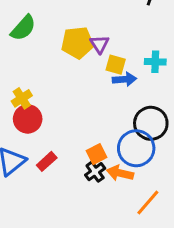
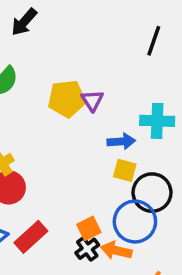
cyan cross: (155, 62) -> (157, 121), size x1.4
yellow square: (116, 65) -> (125, 170), moved
red rectangle: (47, 161) -> (31, 237), size x1.4

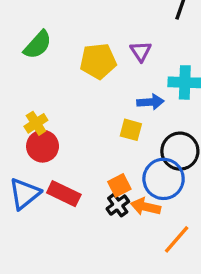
purple triangle: (92, 100) -> (141, 51), moved
yellow square: (125, 170) -> (131, 130), moved
red rectangle: (31, 237) -> (64, 194), turned 68

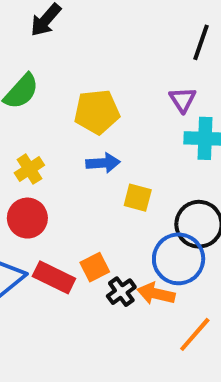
purple triangle: (141, 51) -> (183, 100), moved
blue arrow: (150, 102) -> (103, 163), moved
yellow cross: (36, 123) -> (29, 169), moved
orange square: (119, 185) -> (95, 267), moved

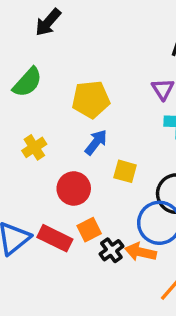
blue arrow: (103, 163) -> (96, 142), turned -48
red circle: (27, 218) -> (74, 189), moved

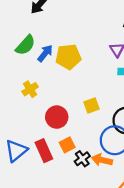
blue arrow: (96, 142) -> (45, 53), moved
yellow square: (125, 171) -> (92, 105), turned -35
red rectangle: (55, 238) -> (44, 151), turned 40

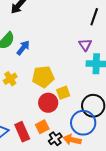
yellow pentagon: (68, 57) -> (43, 77), moved
red circle: (57, 117) -> (48, 103), moved

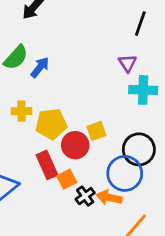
yellow pentagon: (43, 77) -> (51, 124), moved
yellow cross: (10, 79) -> (21, 111), turned 32
red rectangle: (22, 132) -> (47, 165), moved

